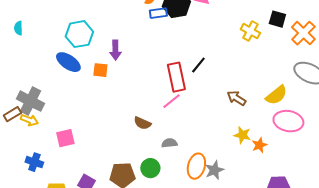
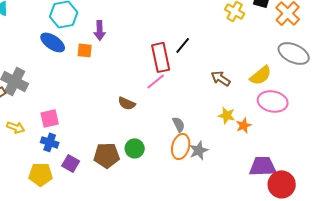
yellow arrow: (29, 120) -> (16, 127), moved
gray semicircle: (169, 143) -> (179, 124), moved, turned 70
blue cross: (34, 162) -> (50, 142), moved

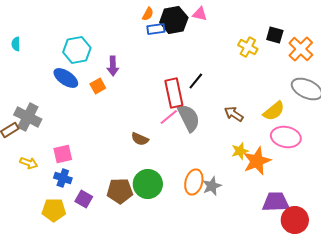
orange square: (85, 50) -> (98, 86), turned -35
yellow star: (227, 115) -> (240, 151), turned -30
gray semicircle: (179, 124) -> (189, 118), moved, size x1.8
orange star: (244, 125) -> (257, 161), size x1.8
green circle: (135, 148) -> (148, 184), size x1.5

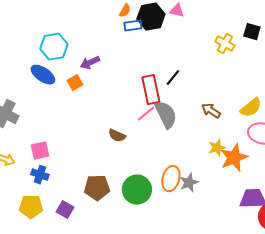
purple arrow: (113, 66) -> (90, 63), turned 66
green circle: (148, 184) -> (137, 190), moved
purple square: (84, 199) -> (65, 210), moved

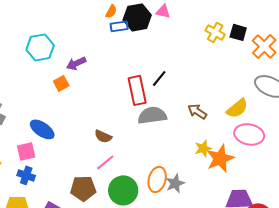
yellow cross: (225, 44) -> (215, 32), moved
blue ellipse: (43, 75) -> (42, 129), moved
pink line: (146, 114) -> (105, 162), moved
gray semicircle: (166, 115) -> (152, 115), turned -72

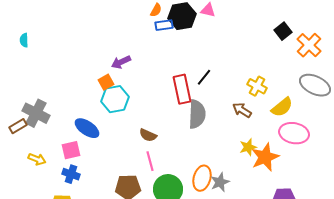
yellow cross: (215, 32) -> (257, 86), moved
black square: (238, 32) -> (283, 31), turned 36
cyan hexagon: (40, 47) -> (115, 99), moved
gray semicircle: (152, 115) -> (197, 114), turned 100
pink line: (105, 162) -> (150, 161), turned -66

